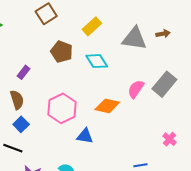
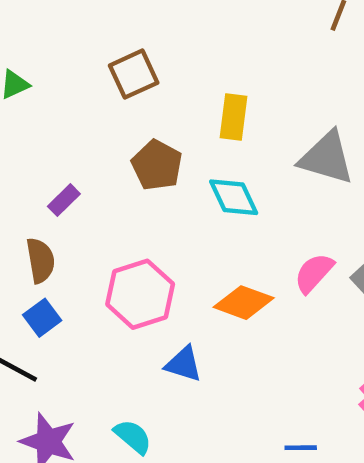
yellow rectangle: (92, 26) -> (234, 117), turned -48

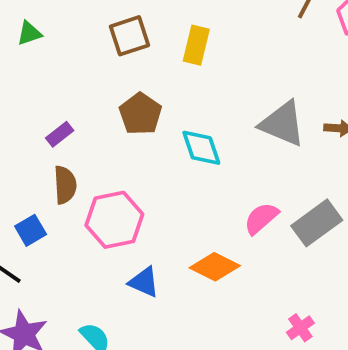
yellow rectangle: (234, 117) -> (196, 45), moved
brown semicircle: (40, 260) -> (65, 185), moved
orange diamond: (244, 303) -> (215, 267), moved

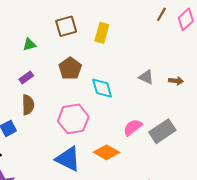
green triangle: (29, 33) -> (29, 45), moved
gray triangle: (282, 124) -> (146, 77), size x0.6
pink hexagon: (114, 220) -> (73, 119), moved
blue triangle: (144, 282) -> (68, 159), size x1.5

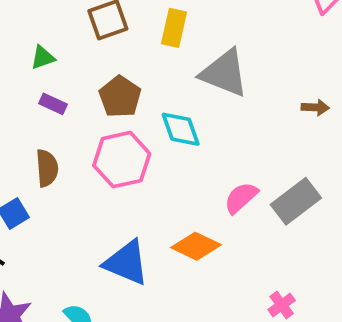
purple rectangle: (26, 77) -> (53, 104), moved, turned 64
gray triangle: (146, 77) -> (224, 73), moved, size x1.8
pink hexagon: (73, 119) -> (122, 160), moved

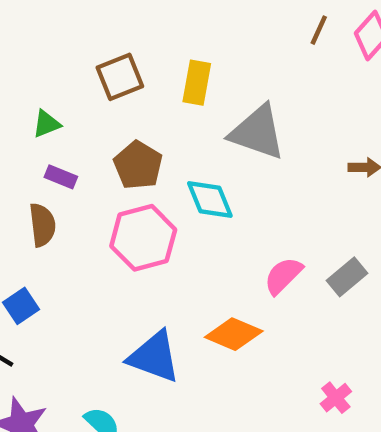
brown semicircle: (47, 168) -> (42, 225), moved
gray rectangle: (296, 201) -> (347, 277), size x0.7

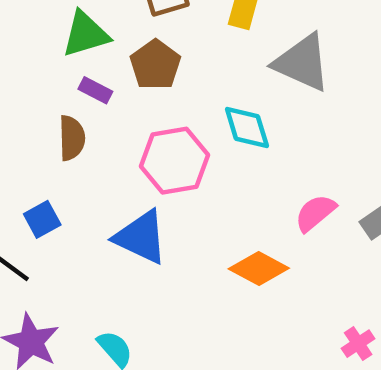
green triangle: (46, 124) -> (86, 34), size x1.6
brown pentagon: (138, 165) -> (155, 65), moved
blue triangle: (154, 357) -> (141, 237), moved

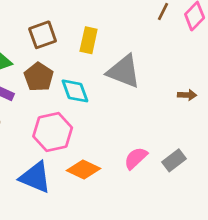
cyan diamond: (247, 128) -> (75, 91), moved
orange diamond: (259, 268) -> (83, 170), moved

